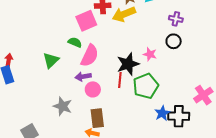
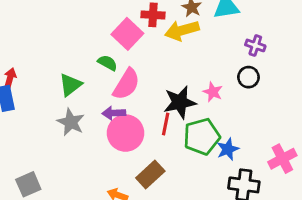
pink square: (86, 21) -> (127, 34), turned -30
pink circle: (93, 89) -> (125, 133), size x1.6
gray star: (63, 106) -> (71, 122), moved
blue star: (162, 113) -> (228, 149), moved
brown rectangle: (97, 118) -> (150, 174), moved, turned 48

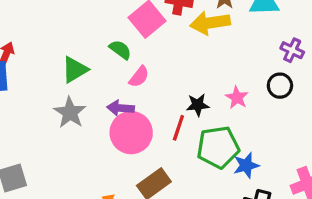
pink semicircle: (126, 84) -> (139, 77), size x0.6
black star: (180, 102) -> (198, 105), size x0.6

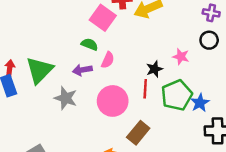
green triangle: (75, 70) -> (39, 70), moved, size x1.4
purple arrow: (121, 108) -> (82, 70), moved

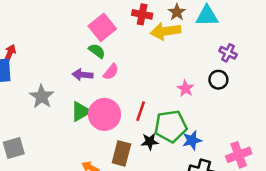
pink square: (103, 18) -> (102, 27), moved
black star: (154, 69) -> (150, 142), moved
green triangle: (39, 70) -> (81, 111), moved, size x0.7
gray star: (66, 98) -> (42, 97), moved
brown rectangle: (138, 133) -> (121, 153), turned -40

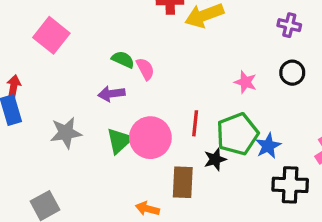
pink square: (102, 27) -> (51, 35), moved
pink semicircle: (111, 72) -> (145, 69), moved, turned -54
black circle: (218, 80) -> (292, 73), moved
gray star: (42, 97) -> (66, 133), turned -30

